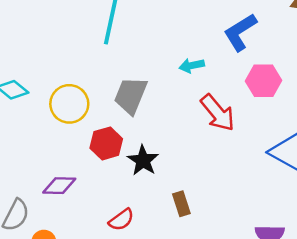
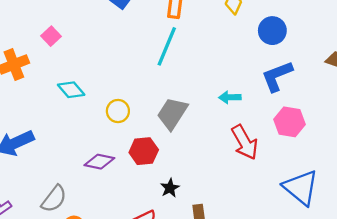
yellow circle: (69, 104) -> (118, 111), size x0.7
black star: (143, 160) -> (170, 188), moved, size x0.7
purple diamond: (59, 186) -> (99, 162), moved

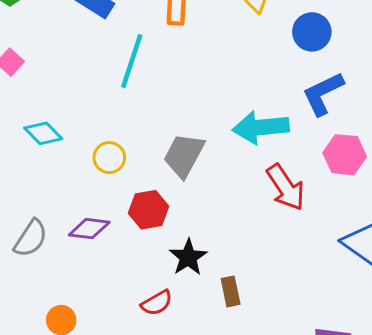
cyan line: (167, 46) -> (132, 61), moved
cyan arrow: (230, 97) -> (261, 127), size x1.8
black star: (170, 188) -> (188, 257), size x1.4
gray semicircle: (54, 199) -> (31, 238), moved

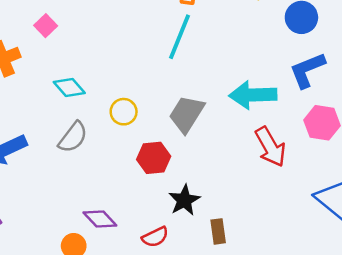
cyan line: (132, 61) -> (180, 37), moved
purple diamond: (89, 229) -> (100, 219), moved, turned 36
gray semicircle: (31, 238) -> (73, 137), moved

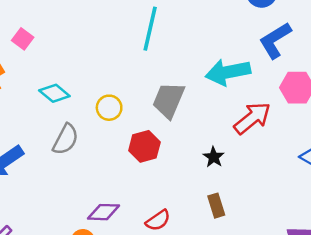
red arrow: (270, 147) -> (252, 118), turned -90
black star: (184, 200) -> (214, 157), moved, size x0.7
purple diamond: (100, 219) -> (103, 212), turned -36

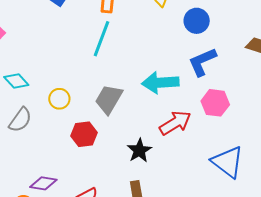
black star: (214, 157) -> (139, 150), size x1.4

